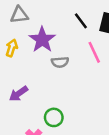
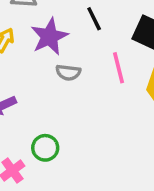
black line: (81, 21) -> (94, 19), moved

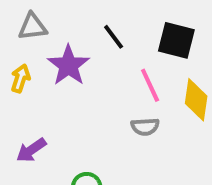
gray semicircle: (68, 72) -> (145, 127), moved

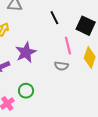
purple star: (68, 65) -> (26, 52), moved

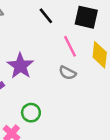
gray semicircle: (61, 66) -> (67, 73), turned 32

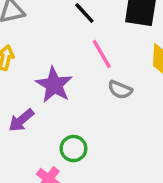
pink line: (70, 46) -> (102, 54), moved

